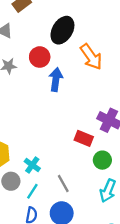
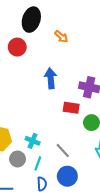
orange arrow: (91, 57) -> (61, 37), size x0.6
blue arrow: (56, 80) -> (51, 78), moved

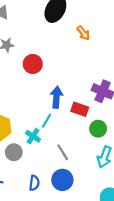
red circle: (17, 47) -> (33, 64), moved
blue arrow: (51, 78) -> (56, 97), moved
cyan line: (38, 163) -> (47, 121), moved

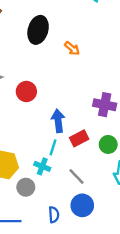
red rectangle: (80, 109) -> (79, 138), moved, turned -35

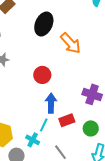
orange arrow: (72, 48) -> (71, 43), size x1.6
red circle: (26, 91) -> (42, 75), moved

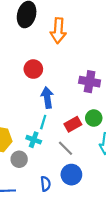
orange arrow: (71, 43) -> (58, 31), turned 55
red rectangle: (67, 120) -> (73, 124), moved

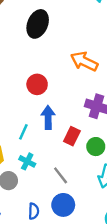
orange arrow: (58, 31) -> (84, 61), moved, turned 105
cyan line: (43, 122) -> (23, 132), moved
red rectangle: (73, 124) -> (72, 136), moved, turned -42

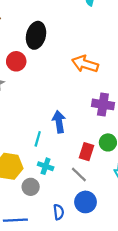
red circle: (37, 84) -> (16, 61), moved
red rectangle: (72, 136) -> (87, 152), moved

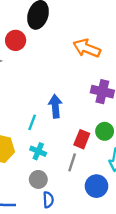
gray line: (79, 175) -> (72, 162), turned 60
gray circle: (31, 187) -> (38, 179), moved
blue circle: (86, 202) -> (96, 186), moved

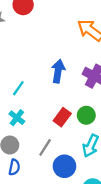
blue arrow: (55, 106) -> (58, 71), moved
gray line: (72, 162) -> (45, 147), moved

